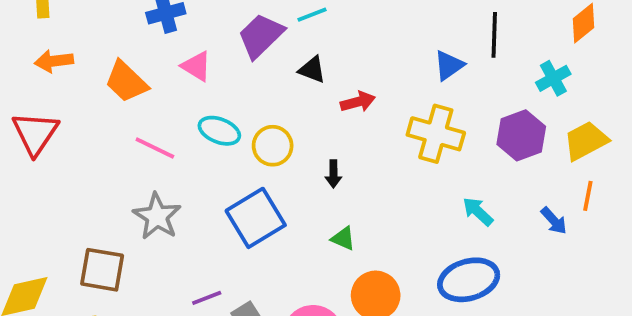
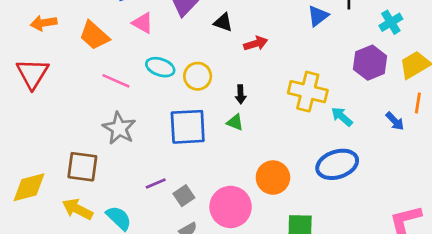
yellow cross: (436, 134) -> (308, 92), moved
blue square: (256, 218) -> (188, 127), turned 30
green triangle: (343, 238) -> (235, 122), moved

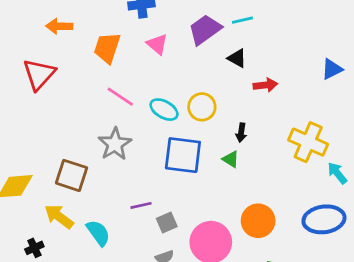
orange trapezoid: (94, 35) -> (107, 48), turned 56
cyan ellipse: (160, 67) -> (164, 110), moved

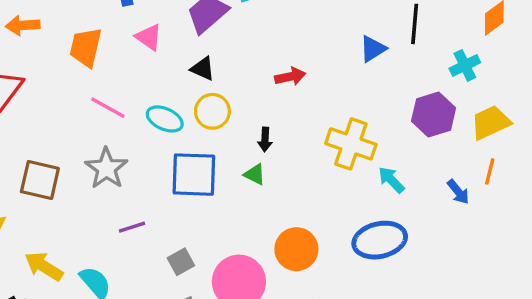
black triangle: (237, 58) -> (203, 69), moved
brown square: (72, 175) -> (40, 180), moved
purple line: (141, 205) -> (132, 227), moved

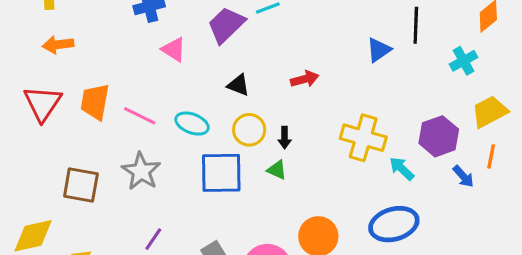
orange trapezoid: (86, 47) -> (95, 102), moved
black triangle: (203, 69) -> (238, 85), moved
yellow circle: (212, 111) -> (249, 130), moved
purple hexagon: (434, 114) -> (439, 136), moved
purple line: (132, 227) -> (153, 239), moved, turned -35

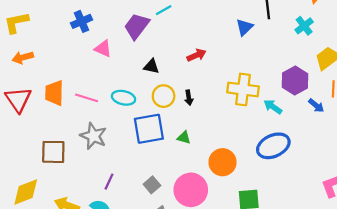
green triangle: (277, 170) -> (184, 138), moved

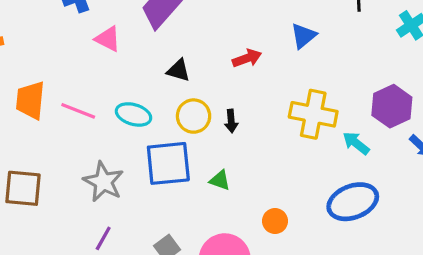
blue triangle: (245, 27) -> (303, 36), moved
gray star: (93, 136) -> (103, 182), moved
orange circle: (222, 162) -> (275, 221), size x0.6

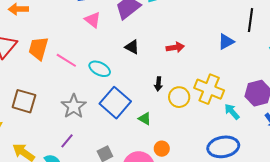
blue triangle: (303, 36) -> (226, 42), moved
yellow circle: (194, 116) -> (179, 97), moved
blue square: (168, 163) -> (115, 103), turned 36
orange circle: (275, 221) -> (162, 149), moved

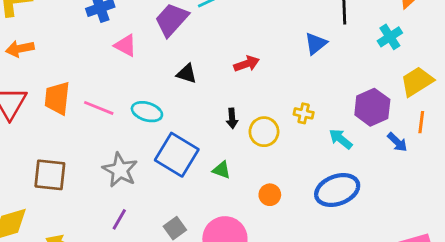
yellow cross: (209, 89) -> (304, 113), size x0.5
orange circle: (162, 149) -> (270, 195), moved

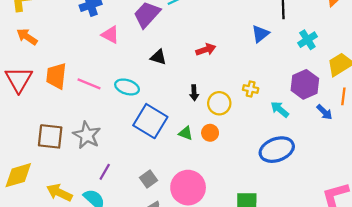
cyan cross: (390, 37) -> (307, 40), moved
orange arrow: (20, 49) -> (27, 37), turned 45
gray star: (120, 170) -> (87, 135), moved
orange circle: (270, 195) -> (210, 133), moved

